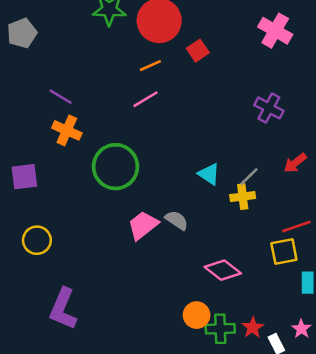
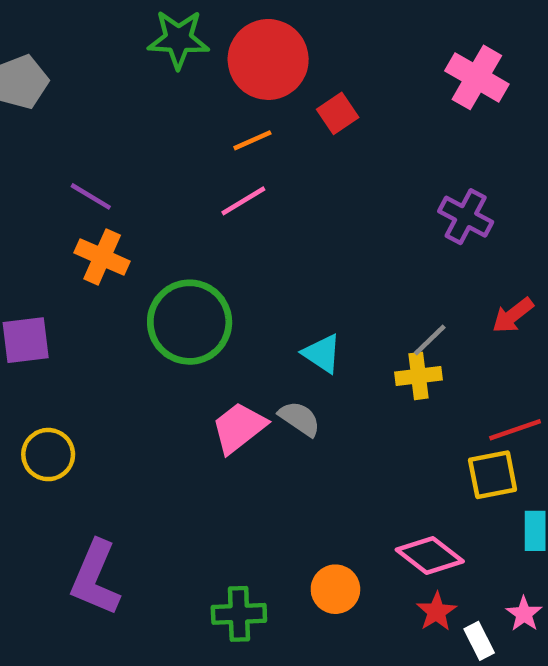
cyan triangle: (209, 174) -> (322, 354), moved
pink diamond: (223, 270) -> (430, 556), moved
green cross: (220, 329) -> (239, 614), moved

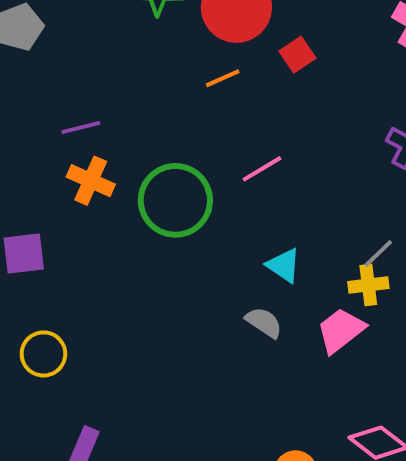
purple line: (91, 196) -> (81, 127), turned -45
pink line: (243, 201) -> (262, 169), moved
green circle: (190, 322) -> (175, 200), moved
pink trapezoid: (239, 428) -> (341, 330), moved

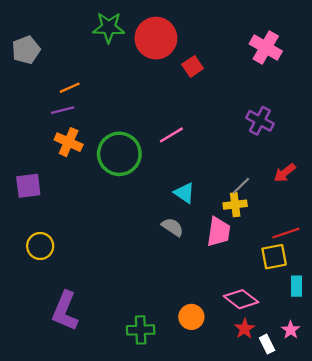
orange line: (223, 78) -> (70, 88), moved
pink trapezoid: (341, 330) -> (219, 232), turned 136

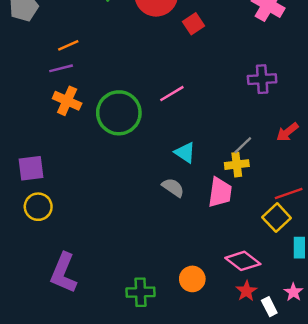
purple cross: (260, 121) -> (262, 79), turned -32
purple square: (28, 186) -> (31, 168), moved
yellow square: (274, 257) -> (277, 218), turned -32

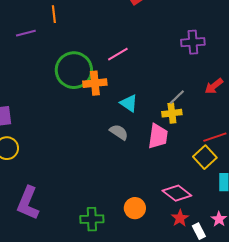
orange line: (68, 45) -> (54, 14), moved, turned -72
orange cross: (67, 101) -> (95, 83), moved, turned -30

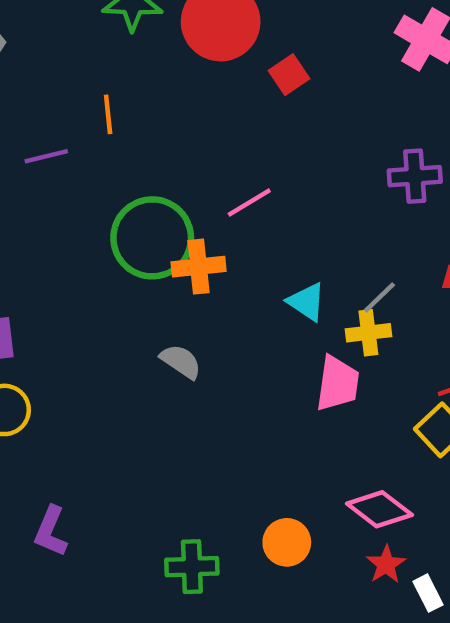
cyan triangle: (129, 103) -> (307, 302), moved
gray semicircle: (119, 132) -> (181, 361), moved
purple L-shape: (28, 203) -> (51, 531), size x0.7

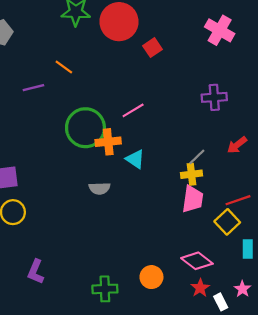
orange line: (108, 114) -> (64, 67), turned -48
cyan triangle: (307, 302) -> (135, 159), moved
gray semicircle: (181, 361) -> (100, 188), turned 144
pink trapezoid: (338, 383) -> (193, 199), moved

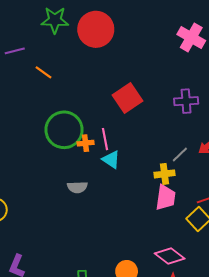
red square: (153, 48) -> (128, 98), moved, size x1.6
purple line: (33, 88) -> (15, 51), moved
pink line: (133, 110) -> (105, 139), moved, turned -70
orange cross: (108, 142) -> (86, 143), size x0.7
gray line: (197, 157) -> (180, 154), moved

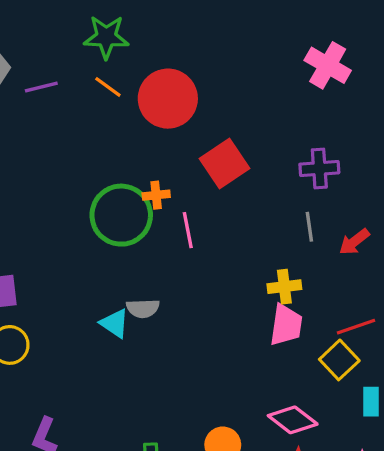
red circle: (96, 29) -> (168, 99), moved
orange line: (43, 72) -> (108, 87), moved
orange cross: (86, 143) -> (156, 195), moved
gray line: (180, 154) -> (309, 227), moved, turned -54
cyan triangle: (111, 160) -> (115, 323), moved

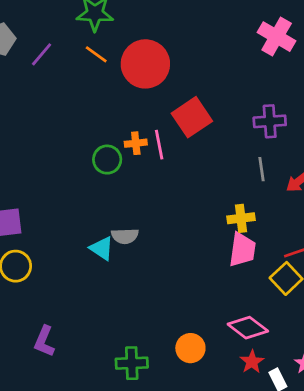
purple line: (41, 87) -> (42, 54), turned -36
green circle: (121, 215) -> (107, 160), size x0.6
pink line: (188, 230) -> (159, 145), moved

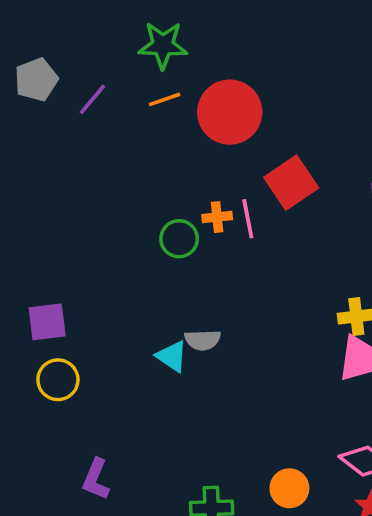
orange line: (96, 54) -> (165, 99), turned -55

